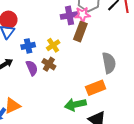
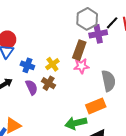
purple cross: (69, 15) -> (98, 34), moved
pink star: (82, 15) -> (81, 66), moved
blue cross: (28, 46) -> (27, 65), turned 32

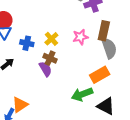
brown rectangle: (79, 50) -> (104, 31), moved
purple semicircle: (32, 87) -> (45, 69), moved

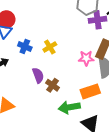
pink star: (80, 37) -> (86, 58), moved
brown cross: (50, 58) -> (53, 85), moved

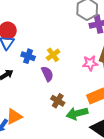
purple semicircle: (38, 75) -> (47, 74), moved
brown cross: (53, 85) -> (58, 101), moved

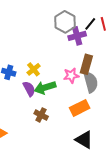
green arrow: (77, 113) -> (45, 88), moved

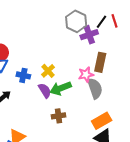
gray semicircle: (91, 82) -> (95, 88), moved
orange rectangle: (80, 108) -> (102, 121), moved
brown cross: (41, 115) -> (58, 116), turned -32

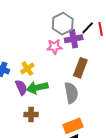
pink star: (86, 75) -> (55, 47), moved

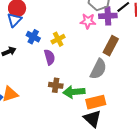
green arrow: (37, 88) -> (74, 92), moved
gray semicircle: (71, 93) -> (98, 69), turned 30

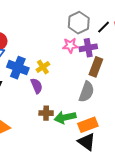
purple cross: (108, 16) -> (88, 48), moved
blue cross: (33, 37) -> (18, 68), size x1.5

